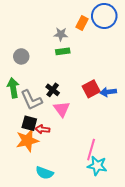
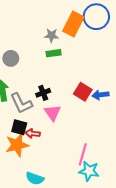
orange rectangle: (82, 23) -> (73, 24), size x1.6
red square: (91, 89) -> (83, 92), turned -30
black cross: (53, 90) -> (43, 93), turned 32

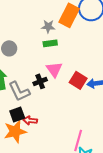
pink triangle: (53, 113) -> (54, 69), moved
black square: (19, 127) -> (17, 114), turned -35

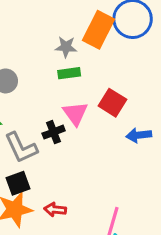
red square: (78, 80) -> (112, 103), moved
red arrow: (30, 120) -> (55, 210), moved

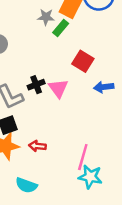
green rectangle: (69, 73) -> (61, 28), moved, turned -42
pink triangle: (75, 114) -> (58, 88), moved

